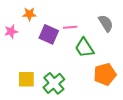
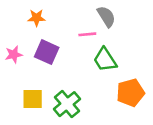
gray semicircle: (106, 23) -> (106, 16), moved
pink star: (11, 31) -> (14, 55), moved
purple square: (49, 34) -> (47, 52), moved

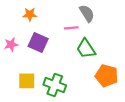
orange pentagon: (130, 93) -> (107, 76), turned 30
green cross: (67, 104) -> (55, 85), turned -30

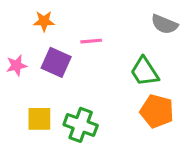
gray semicircle: (87, 13) -> (164, 24), moved, turned 144
pink line: (71, 28) -> (91, 41), moved
green trapezoid: (86, 49) -> (145, 72), moved

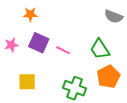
pink line: (91, 41) -> (63, 50), moved, turned 32
orange pentagon: (157, 111) -> (108, 77), turned 30
green cross: (81, 125) -> (75, 88), moved

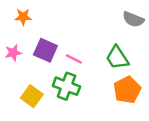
orange star: (30, 14) -> (23, 17), moved
yellow square: (27, 82) -> (32, 96), turned 36
green cross: (75, 88) -> (66, 86), moved

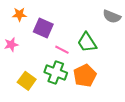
purple square: (45, 50) -> (43, 28), moved
green trapezoid: (117, 58) -> (87, 42), moved
orange pentagon: (127, 90) -> (85, 76), moved

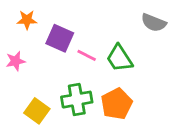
pink line: (62, 50) -> (87, 55), moved
green cross: (56, 73) -> (77, 100), turned -30

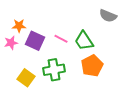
orange star: (27, 20) -> (19, 26), moved
purple square: (60, 38) -> (35, 41), moved
orange pentagon: (117, 104) -> (92, 66), moved

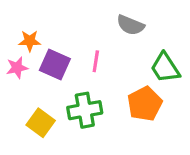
gray semicircle: (108, 16) -> (130, 25), moved
pink line: (61, 39) -> (96, 61), turned 72
green trapezoid: (84, 41) -> (165, 68), moved

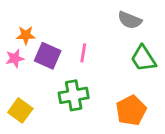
gray semicircle: (130, 25) -> (130, 20), moved
orange pentagon: (145, 104) -> (131, 110), moved
yellow square: (41, 123) -> (20, 110), moved

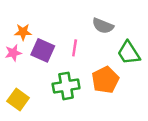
gray semicircle: (130, 20) -> (103, 26), moved
orange pentagon: (131, 110) -> (105, 80), moved

